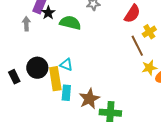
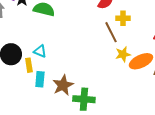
yellow cross: (149, 32) -> (123, 18), turned 32
yellow rectangle: (55, 79) -> (29, 65), size x0.6

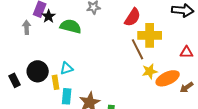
yellow cross: (123, 18) -> (150, 35), size x1.6
cyan triangle: (40, 51) -> (67, 68), turned -40

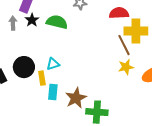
black star: (49, 16) -> (32, 20), moved
red semicircle: (133, 17) -> (119, 13), turned -126
yellow star: (150, 71) -> (126, 67), moved

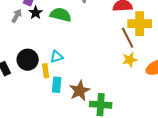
gray arrow: (13, 23) -> (17, 16), turned 32

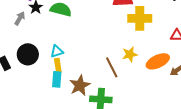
gray arrow: (17, 16) -> (20, 18), moved
brown line: (128, 38) -> (112, 67), moved
yellow rectangle: (46, 71) -> (58, 65), moved

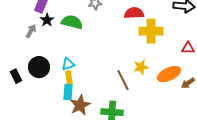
brown star: (80, 85) -> (80, 105), moved

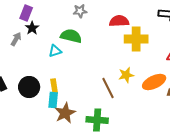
green semicircle: (72, 22) -> (71, 36), moved
cyan triangle: (68, 64) -> (55, 51), moved
black circle: (39, 67) -> (29, 87), moved

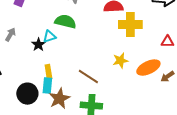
black star: (32, 28) -> (38, 45), moved
gray arrow: (16, 39) -> (10, 35), moved
black circle: (29, 87) -> (27, 94), moved
brown line: (108, 88) -> (88, 77), moved, turned -30

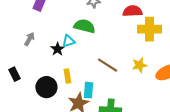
brown line: (88, 77) -> (107, 65), moved
cyan rectangle: (47, 86) -> (88, 90), moved
black circle: (27, 94) -> (46, 87), moved

